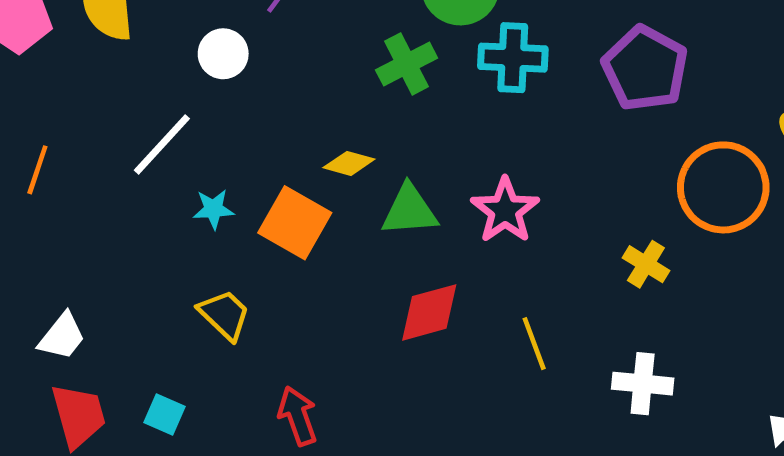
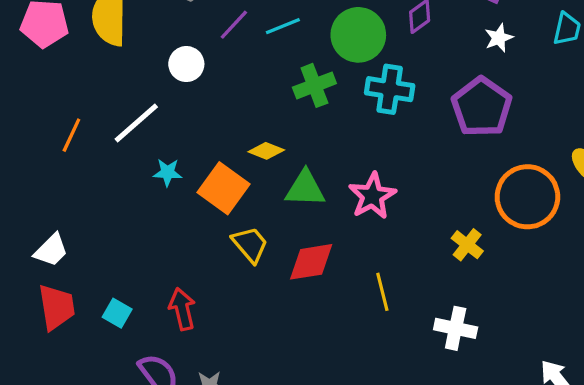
orange line: (37, 170) -> (71, 135), moved
yellow trapezoid: (224, 315) -> (250, 244), moved
red arrow: (298, 416) -> (182, 309), moved

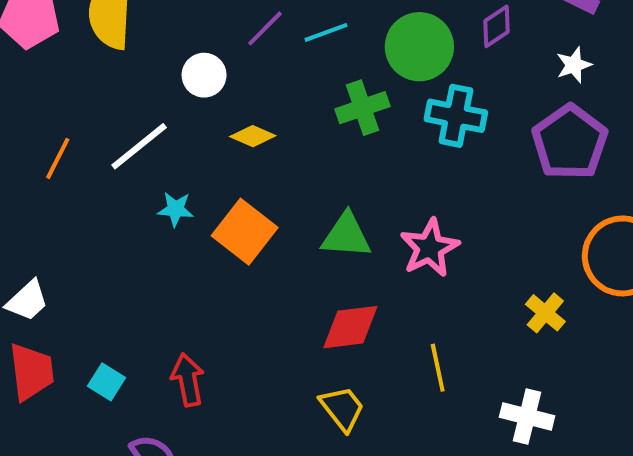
white star: (499, 38) -> (574, 65), moved
yellow diamond: (266, 151) -> (253, 136), moved
yellow trapezoid: (250, 244) -> (342, 408), moved

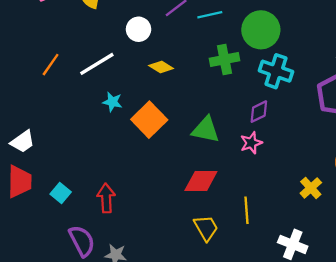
purple diamond: (497, 26) -> (259, 112), moved
pink star: (430, 248) -> (251, 143), size x0.7
yellow trapezoid: (342, 408) -> (206, 228), moved

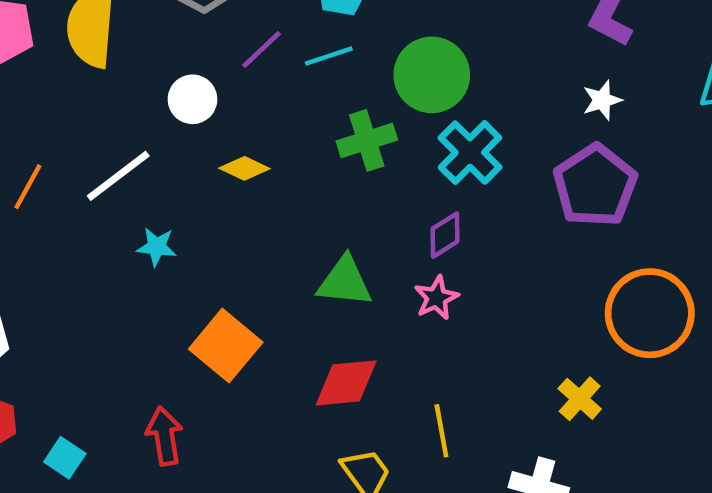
cyan cross: (276, 71) -> (470, 153), turned 32
orange square: (149, 120) -> (226, 346), moved
yellow cross: (311, 188) -> (580, 399), moved
cyan square: (61, 193) -> (65, 458), moved

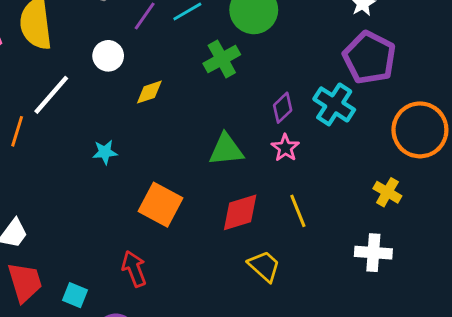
cyan cross: (470, 153) -> (334, 104), moved
yellow diamond: (244, 168) -> (149, 92), turned -32
white line: (118, 176) -> (51, 95), moved
yellow line: (441, 431) -> (298, 211), moved

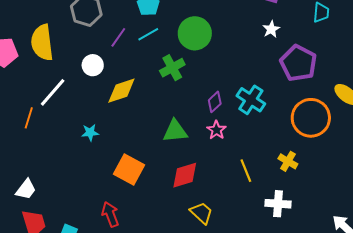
purple pentagon: (369, 58) -> (298, 63), moved
yellow diamond: (149, 92) -> (121, 91), size x1.5
yellow line: (298, 211) -> (246, 171), moved

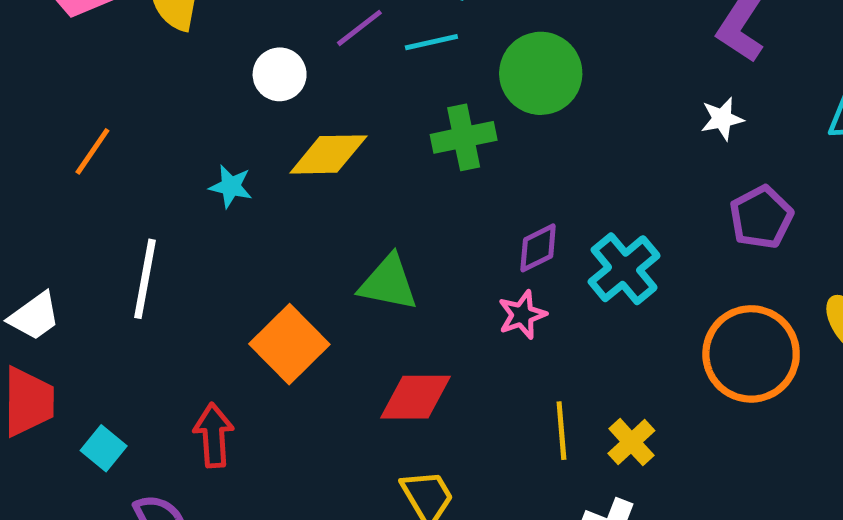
purple pentagon: (298, 63) -> (761, 217), size x0.7
white line: (53, 92) -> (145, 279), moved, turned -48
green triangle: (175, 131) -> (388, 283), moved
cyan star: (90, 133) -> (231, 186), moved
yellow cross: (288, 161) -> (631, 442), moved

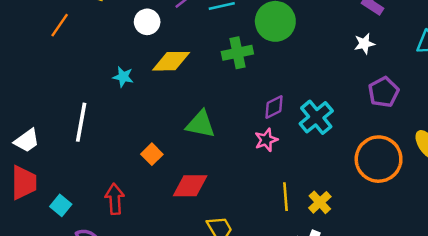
orange line: (92, 151) -> (60, 25), moved
orange square: (289, 344) -> (152, 154), size x0.6
red diamond: (416, 397) -> (190, 186), moved

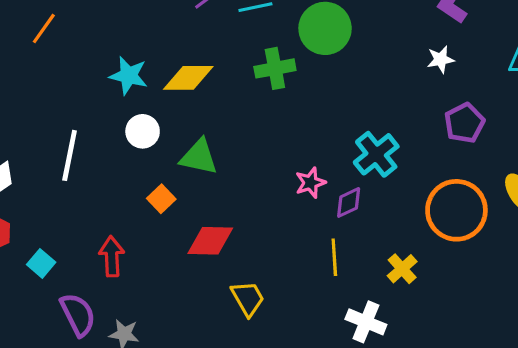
white circle: (147, 22) -> (143, 131), moved
cyan star: (123, 77) -> (129, 76), moved, size x1.4
purple diamond: (274, 107) -> (349, 202), moved
green triangle: (200, 124) -> (199, 157), moved
yellow cross: (320, 202) -> (402, 269), moved

